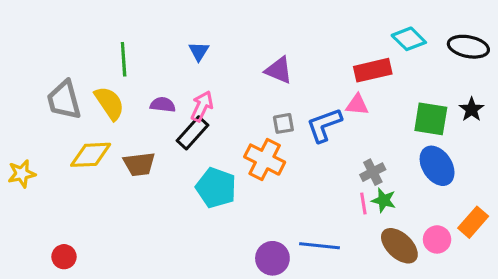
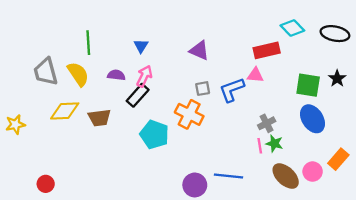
blue triangle: (199, 51) -> (141, 46), moved

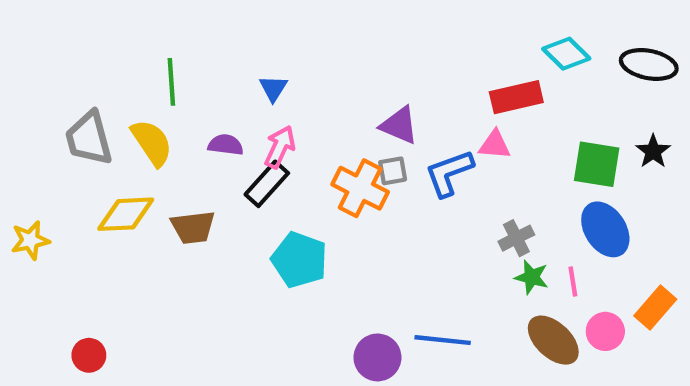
purple triangle: (199, 50) -> (399, 125), moved
orange cross: (189, 114) -> (360, 188), moved
pink line: (260, 146) -> (573, 281), moved

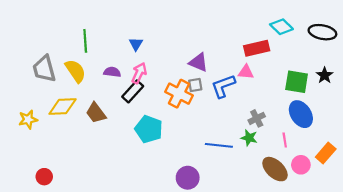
brown trapezoid: (193, 227) -> (96, 113), turned 60
yellow star: (30, 240) -> (28, 119), moved
green star: (532, 277) -> (249, 138), moved
blue line: (443, 340) -> (219, 145), moved

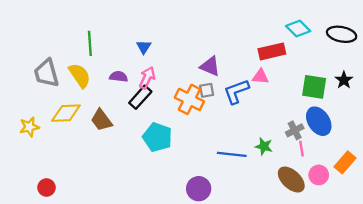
gray cross: (257, 118) -> (295, 130), moved

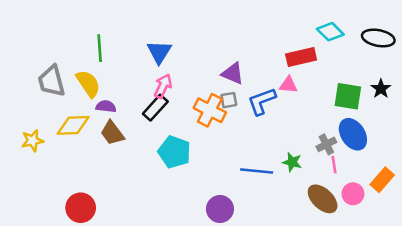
blue triangle: (144, 47) -> (159, 52), size x1.5
purple semicircle: (119, 77) -> (106, 106), moved
red circle: (47, 188) -> (81, 208), moved, size x1.5

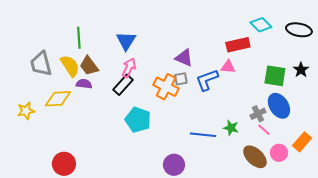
brown trapezoid: (112, 133) -> (89, 66), moved
pink line: (334, 165) -> (264, 130), turned -40

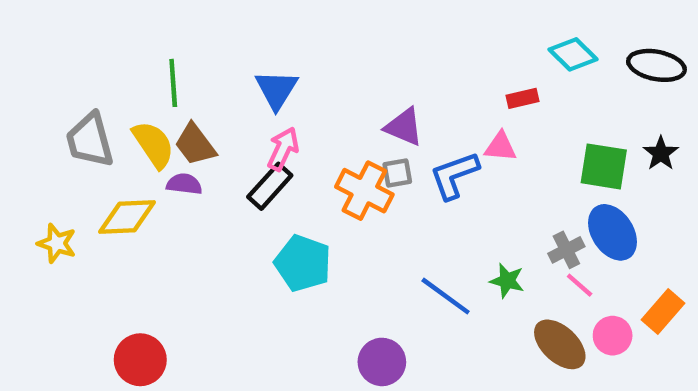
red rectangle: (238, 45) -> (522, 98), size x0.6
yellow star: (26, 111) -> (57, 243), turned 30
blue line: (203, 135) -> (446, 296), turned 30

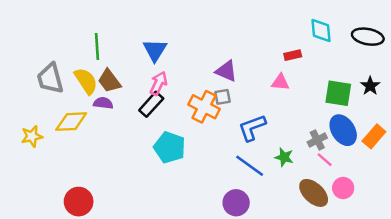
cyan diamond: (573, 54) -> (321, 30), turned 40
blue L-shape: (454, 175) -> (252, 128), moved
yellow star: (57, 243) -> (32, 136), turned -30
orange rectangle: (663, 311) -> (374, 136), moved
purple circle: (382, 362) -> (236, 203), moved

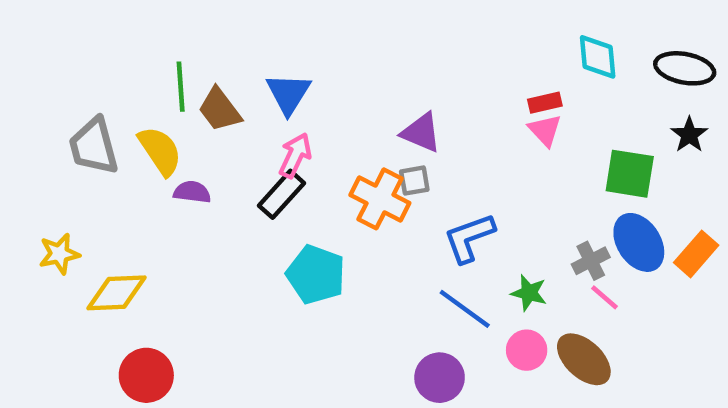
brown trapezoid: (109, 81) -> (220, 110), moved
pink triangle: (280, 82) -> (545, 130), moved, turned 42
black star: (370, 86) -> (689, 135), moved
yellow diamond: (71, 122) -> (117, 293), moved
pink circle: (343, 188) -> (527, 350), moved

